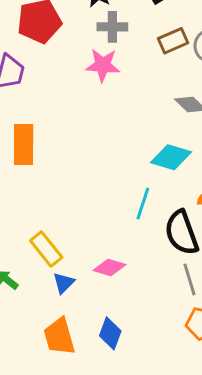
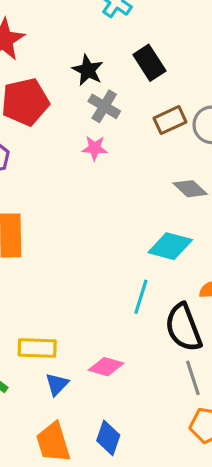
gray cross: (112, 27) -> (104, 106), turned 32
pink star: (103, 65) -> (95, 148), size x0.7
yellow rectangle: (46, 249) -> (37, 348), turned -48

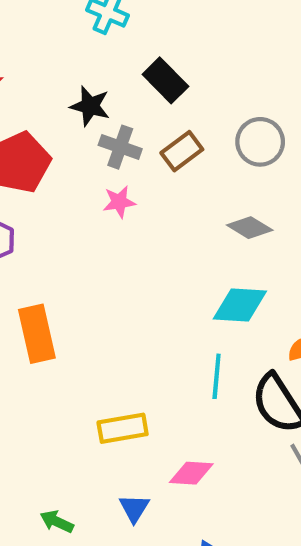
brown rectangle: (170, 120) -> (182, 151), moved
yellow rectangle: (37, 348) -> (123, 428), moved

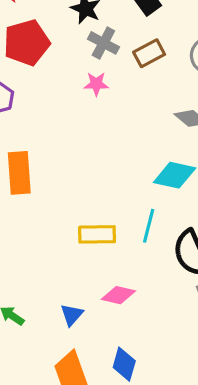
yellow rectangle: (123, 428) -> (97, 234), moved

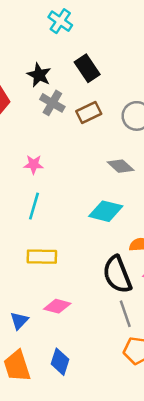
pink star: (96, 84) -> (34, 164), moved
cyan line: (149, 226) -> (34, 206), moved

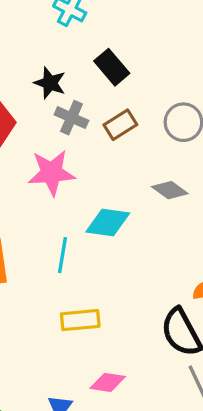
pink star: (34, 164) -> (52, 173), moved, size x1.8
cyan diamond: (106, 211) -> (108, 223), moved

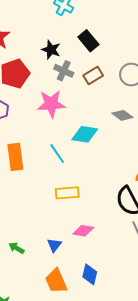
cyan line: (63, 255) -> (57, 154), turned -45

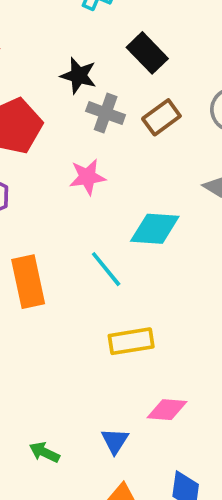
pink star: (51, 104) -> (87, 177), size x0.7

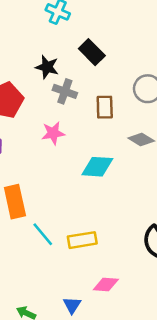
brown rectangle: (161, 117) -> (105, 107), moved, turned -55
cyan line: (106, 269) -> (43, 234), moved

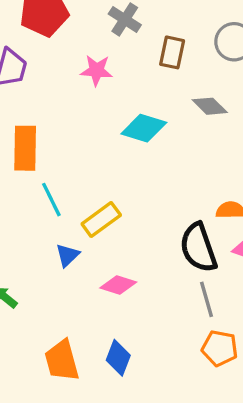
yellow rectangle: (82, 240) -> (101, 219), turned -40
blue triangle: (72, 305) -> (67, 255), moved

